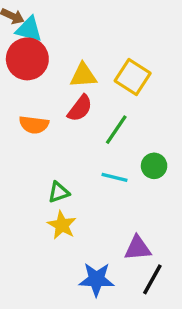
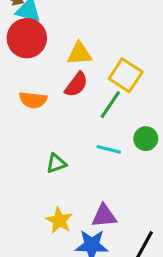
yellow square: (133, 77) -> (126, 75), moved
yellow star: (62, 225) -> (59, 221), moved
purple triangle: (138, 248) -> (104, 216), moved

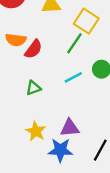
red semicircle: (76, 85) -> (33, 49), moved
cyan line: (109, 149) -> (73, 77), turned -42

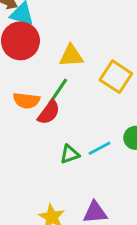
green line: (74, 43) -> (58, 92), moved
green triangle: (33, 88) -> (70, 154), moved

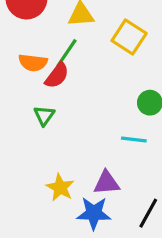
cyan line: (100, 148) -> (134, 140), moved, turned 35
green triangle: (70, 154) -> (44, 115), moved, turned -36

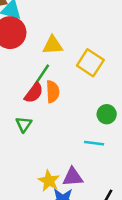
orange semicircle: (33, 63) -> (53, 92), moved, turned -100
yellow star: (60, 188) -> (49, 181), moved

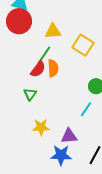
cyan line: (94, 143) -> (86, 109), turned -63
yellow star: (49, 181) -> (41, 127), moved, turned -30

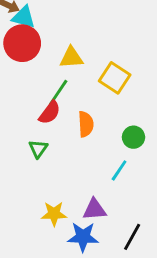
orange semicircle: (53, 68) -> (86, 124), moved
yellow star: (41, 127) -> (54, 214), moved

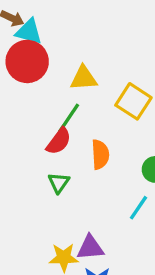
green triangle: (38, 149) -> (59, 183), moved
purple triangle: (94, 209) -> (90, 248), moved

